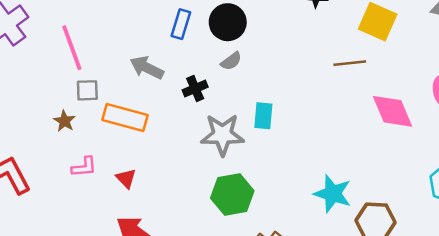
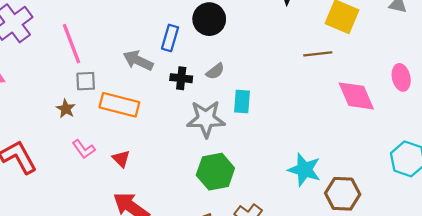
blue rectangle: (181, 24) -> (170, 38), moved
gray semicircle: (231, 61) -> (215, 71), moved
black cross: (195, 88) -> (181, 78), turned 30
pink L-shape: (84, 167) -> (84, 149), turned 60

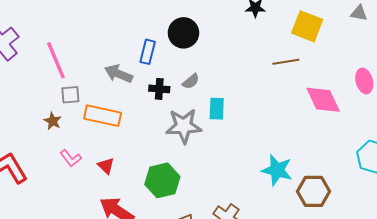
green hexagon: (215, 172) -> (162, 180), moved

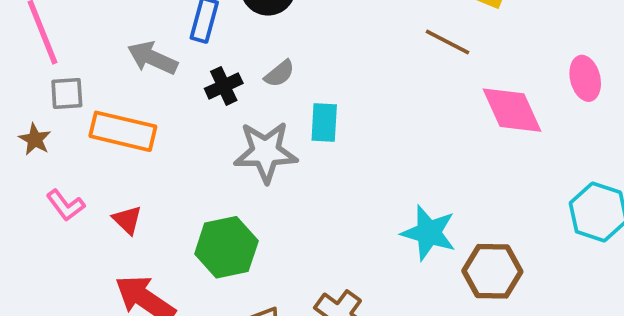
brown line: (286, 62) -> (448, 42), turned 35
black cross: (159, 89) -> (224, 86), turned -30

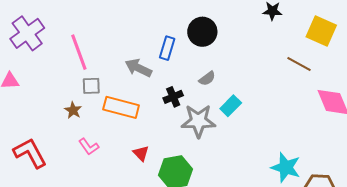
black cross: (224, 86) -> (173, 97), moved
cyan rectangle: (324, 122) -> (231, 106), turned 40
red triangle: (127, 220) -> (141, 153), moved

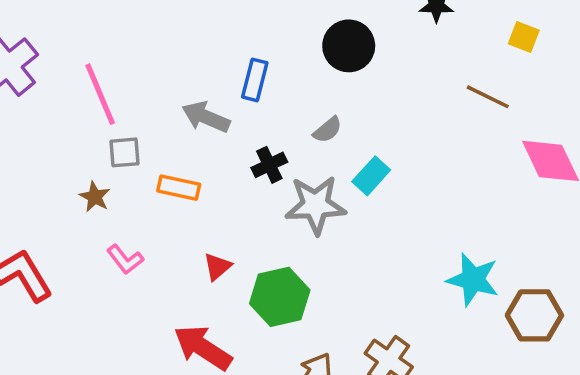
yellow square: (321, 31) -> (524, 37), size x0.6
black circle: (202, 32) -> (349, 46), moved
orange rectangle: (121, 107) -> (179, 188), size x0.7
red triangle: (141, 153) -> (217, 267), turned 36

